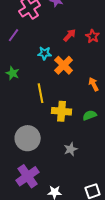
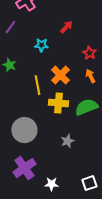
red star: (93, 36) -> (89, 53), moved
orange cross: (64, 65) -> (60, 75), moved
green semicircle: (90, 115) -> (86, 107), size x1.6

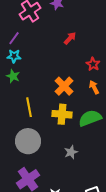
cyan star: (41, 45) -> (14, 56), moved
yellow line: (37, 85) -> (29, 107), moved

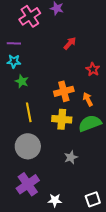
purple line: (14, 38) -> (14, 43), turned 56
green star: (13, 76) -> (22, 81), moved
orange cross: (64, 86) -> (64, 91), turned 30
orange arrow: (94, 87) -> (88, 99), moved

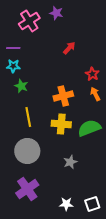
orange arrow: (88, 99) -> (95, 94), moved
white star: (55, 200) -> (66, 204), moved

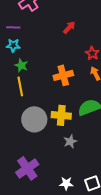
yellow line: (28, 117) -> (20, 86), moved
yellow cross: (61, 124) -> (61, 115), moved
gray circle: (27, 151) -> (34, 119), moved

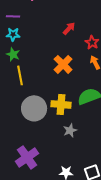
red arrow: (69, 27) -> (69, 28), moved
green star: (21, 65) -> (13, 54), moved
orange cross: (63, 75) -> (63, 64), turned -30

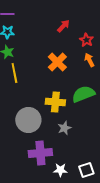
gray circle: (34, 108) -> (28, 120), moved
purple cross: (27, 157) -> (40, 153), moved, turned 30

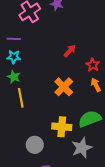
gray circle: (28, 120) -> (35, 145), size x0.7
gray star: (64, 128) -> (82, 148), moved, size x1.5

